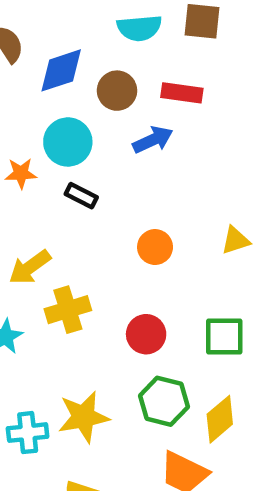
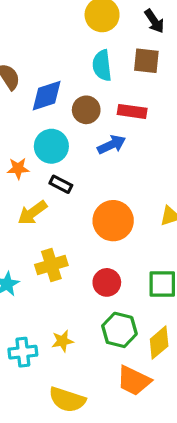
cyan semicircle: (139, 28) -> (102, 65), turned 88
orange circle: (155, 247) -> (113, 221), size x1.6
yellow arrow: (30, 267) -> (32, 213), moved
yellow star: (83, 417) -> (62, 341), size x0.6

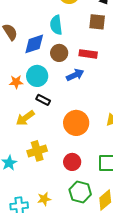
cyan semicircle: (102, 65) -> (56, 25), moved
orange star: (18, 168) -> (16, 82), moved

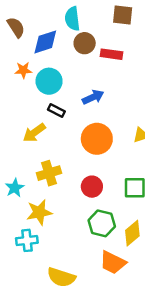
brown circle: (59, 53) -> (85, 43), moved
blue arrow: (75, 75) -> (93, 97), moved
orange star: (16, 82) -> (23, 70), moved
yellow star: (44, 199) -> (39, 212), moved, size x1.5

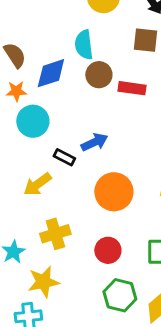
orange star: (23, 70) -> (16, 91), moved
cyan circle: (49, 81) -> (33, 121), moved
blue arrow: (93, 97) -> (94, 142), moved

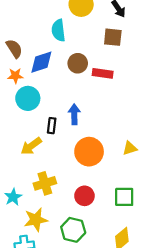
cyan semicircle: (84, 45) -> (58, 30), moved
blue arrow: (94, 142) -> (74, 114), turned -66
black rectangle: (64, 157) -> (52, 126), turned 70
green hexagon: (120, 295) -> (73, 230), moved

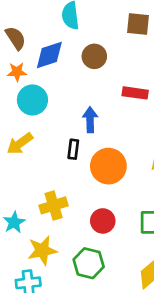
red rectangle: (103, 73) -> (135, 93), moved
black rectangle: (52, 126) -> (73, 149), moved
yellow arrow: (31, 146) -> (20, 144), moved

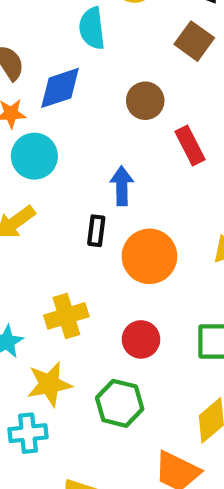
brown square: (138, 24) -> (194, 41), turned 30
brown circle: (94, 56) -> (145, 101), moved
red rectangle: (135, 93) -> (190, 145), turned 55

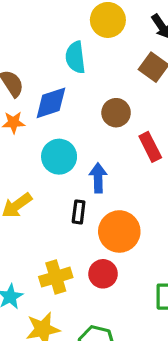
cyan circle: (34, 156) -> (59, 157), moved
red circle: (141, 339) -> (103, 274), moved

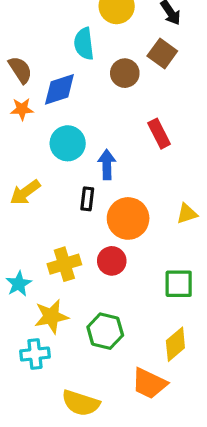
brown circle: (116, 113) -> (125, 73), moved

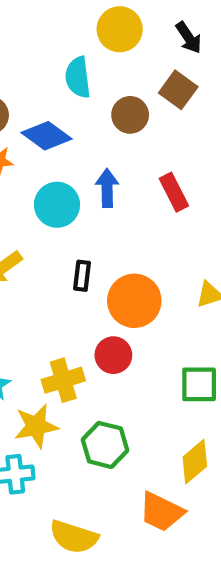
blue diamond: (59, 89) -> (47, 136), turned 54
blue arrow: (107, 165) -> (107, 188), moved
yellow cross: (64, 264) -> (63, 380), moved

